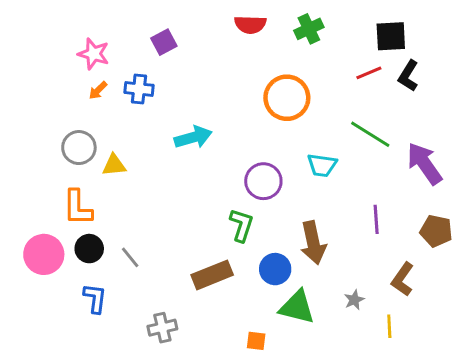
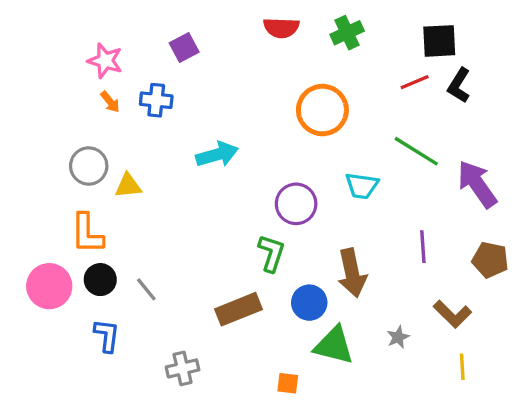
orange arrow: (98, 90) -> (110, 102), turned -84
brown L-shape: (403, 279) -> (452, 314), turned -80
yellow line: (389, 326) -> (462, 367), moved

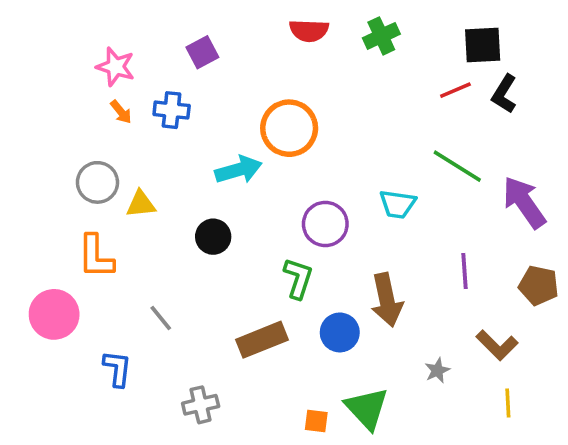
orange circle: (322, 110) -> (289, 128), moved
black circle: (100, 280) -> (213, 237), moved
green triangle: (334, 345) -> (367, 408), moved, turned 33

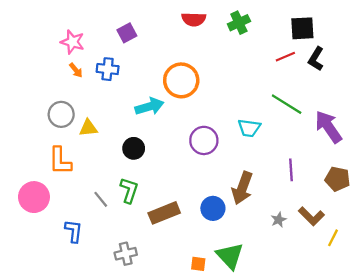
green L-shape: (298, 278) -> (129, 190), moved
brown arrow: (387, 300) -> (242, 188), turned 32
gray star: (437, 370) -> (279, 220), moved
yellow line: (508, 403) -> (333, 238), moved, turned 30

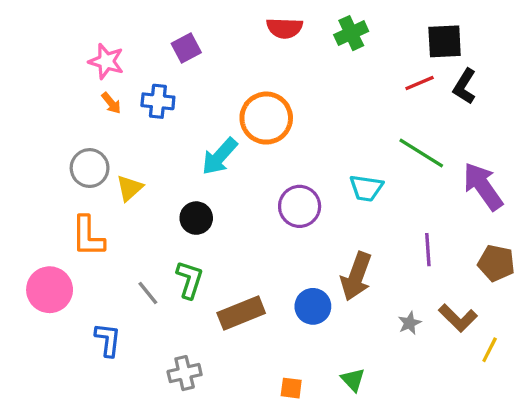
cyan arrow: (149, 106) -> (220, 156), turned 148
yellow triangle: (88, 128) -> (130, 188), turned -36
green triangle: (230, 256) -> (353, 380), moved, size x0.6

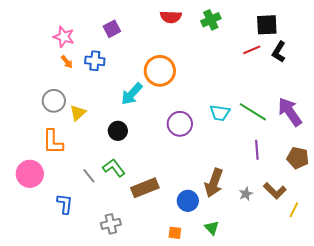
green line: (421, 153) -> (253, 112), moved
brown arrow: (356, 276) -> (214, 183), moved
green L-shape: (190, 280) -> (114, 168), turned -55
blue circle: (313, 306) -> (188, 201), moved

